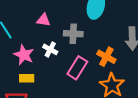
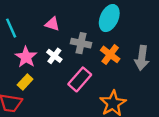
orange cross: (106, 57) -> (110, 54), moved
yellow rectangle: (27, 78) -> (25, 82), turned -56

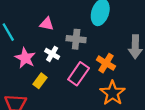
orange cross: (110, 54) -> (106, 63), moved
yellow rectangle: (25, 82) -> (40, 81), moved

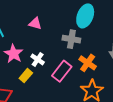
gray cross: (76, 39) -> (71, 39), moved
white cross: (52, 54) -> (38, 59), moved

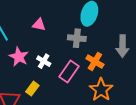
yellow rectangle: (26, 76) -> (32, 89), moved

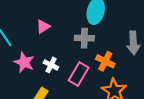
pink triangle: (39, 25) -> (43, 27), turned -40

